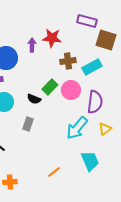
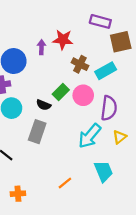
brown square: (106, 40) -> (121, 42), turned -30
brown cross: (68, 61) -> (80, 64), turned 35
gray rectangle: (28, 124) -> (37, 132), size x1.5

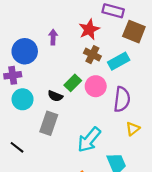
red star: (63, 40) -> (89, 29), moved, turned -30
brown square: (121, 42) -> (134, 32), turned 35
cyan arrow: (90, 136) -> (89, 140), moved

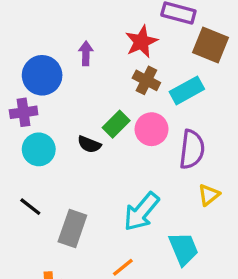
gray rectangle: (49, 123) -> (72, 229), moved
black line: (17, 147) -> (30, 207), moved

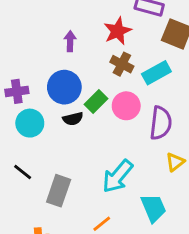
blue circle: (42, 75) -> (64, 87), moved
black semicircle: (89, 144) -> (73, 119), turned -36

